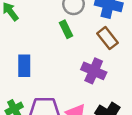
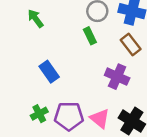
blue rectangle: (24, 66) -> (49, 72), turned -35

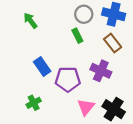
purple pentagon: (69, 116) -> (68, 79), moved
pink triangle: (100, 119) -> (86, 107), turned 30

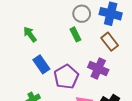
green arrow: (30, 21) -> (30, 34), moved
purple pentagon: (68, 79) -> (66, 77), turned -30

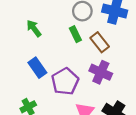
green arrow: (30, 34) -> (34, 28), moved
brown rectangle: (110, 42) -> (100, 42), moved

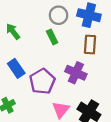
brown rectangle: (100, 42) -> (90, 45), moved, turned 42

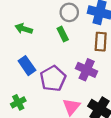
green arrow: (13, 31) -> (24, 29), turned -35

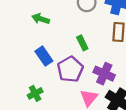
green rectangle: (63, 34) -> (82, 43), moved
purple cross: (87, 70) -> (104, 74), moved

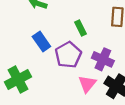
green cross: (35, 93) -> (18, 79), moved, size x1.6

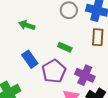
green rectangle: (80, 28) -> (65, 47), turned -40

